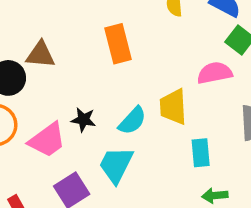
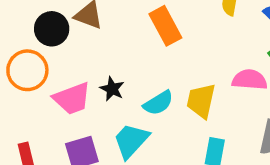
orange rectangle: (118, 44) -> (165, 26), turned -30

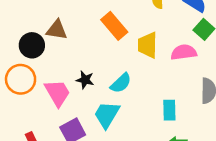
pink trapezoid: (72, 98) -> (57, 93), turned -88
yellow trapezoid: (201, 101) -> (148, 45), moved

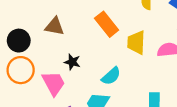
black circle: (32, 45) -> (19, 41), moved
black star: (85, 80) -> (72, 62), moved

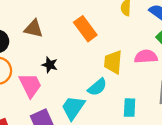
yellow trapezoid: (136, 42) -> (113, 62), moved
cyan semicircle: (111, 76) -> (97, 87), moved

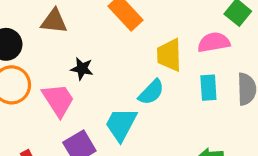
cyan rectangle: (130, 108) -> (208, 88), moved

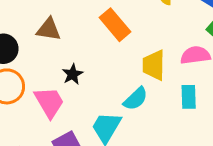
black star: (82, 69) -> (73, 74), turned 30

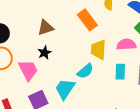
orange rectangle: (115, 25) -> (87, 20), moved
brown triangle: (49, 29) -> (46, 28), moved, turned -30

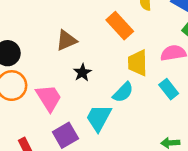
black star: (45, 53) -> (82, 73), moved
cyan rectangle: (120, 72) -> (169, 89), turned -35

